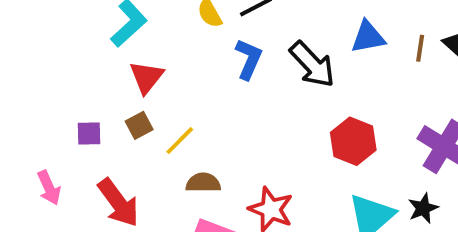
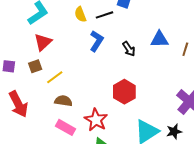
black arrow: (312, 64) -> (129, 49), size x0.6
red hexagon: (353, 141) -> (124, 92), moved

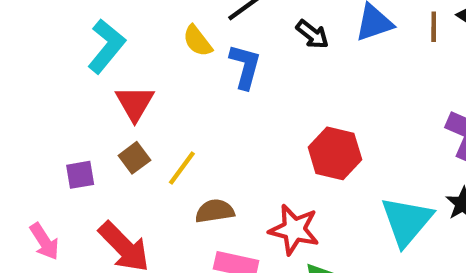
yellow semicircle: (80, 14) -> (197, 41), moved
black arrow: (129, 49) -> (312, 34), moved

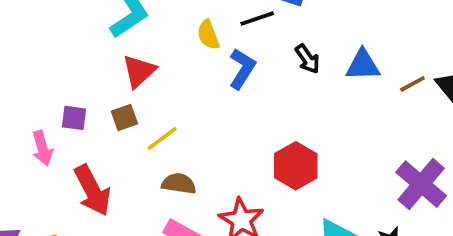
brown line: (434, 27) -> (412, 84), turned 44
pink arrow: (44, 242) -> (42, 148), moved

